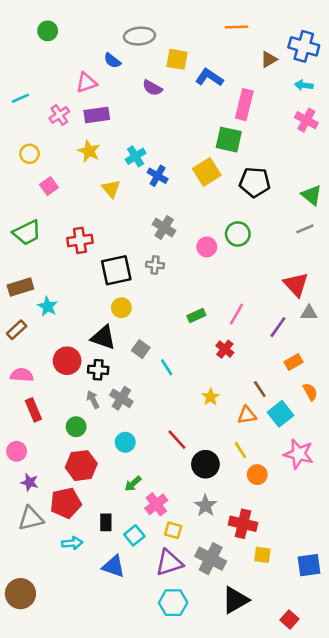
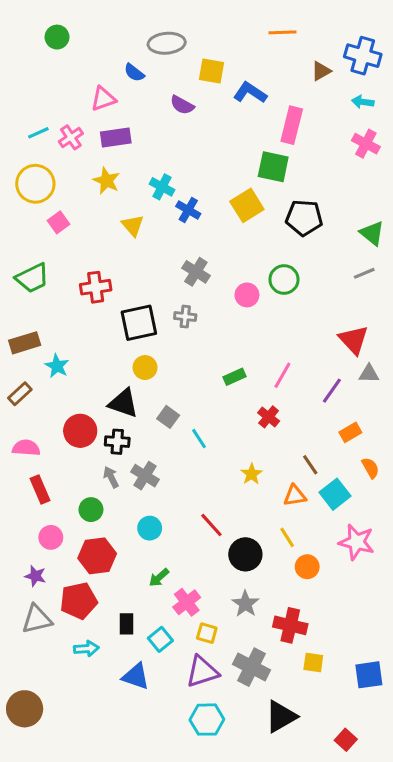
cyan line: (20, 98) -> (38, 133), moved
yellow circle: (30, 154) -> (35, 184), size x1.6
cyan cross: (136, 156) -> (162, 187), turned -30
pink circle: (17, 451) -> (51, 537), moved

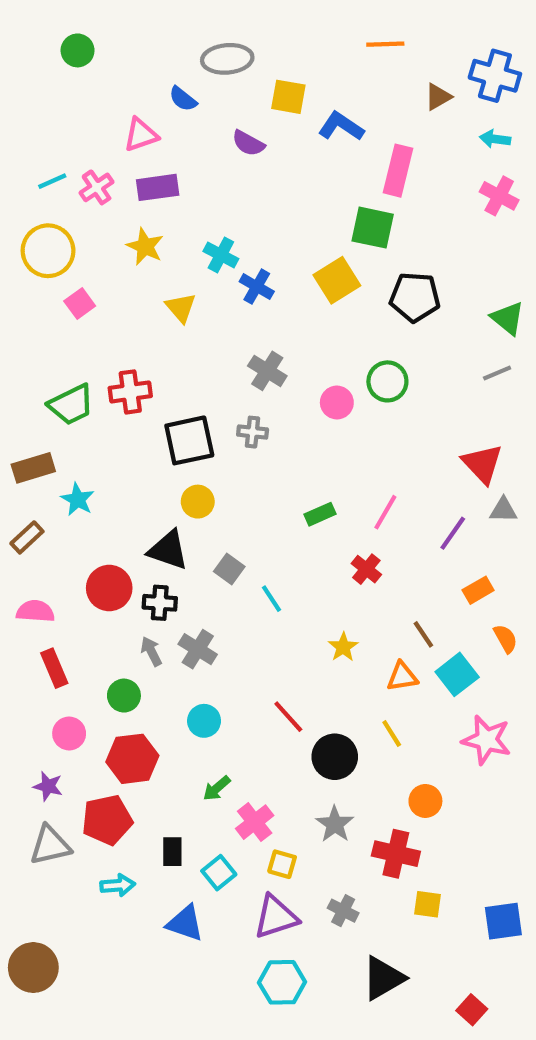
green trapezoid: (32, 278) -> (71, 405), moved
orange circle: (307, 567) -> (425, 801), moved
gray cross: (252, 667) -> (343, 911), size x0.6

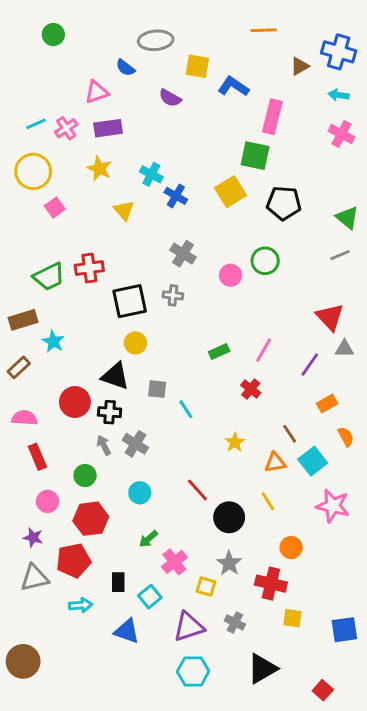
gray square: (229, 569) -> (157, 389), turned -30
yellow square: (282, 864) -> (206, 586), moved

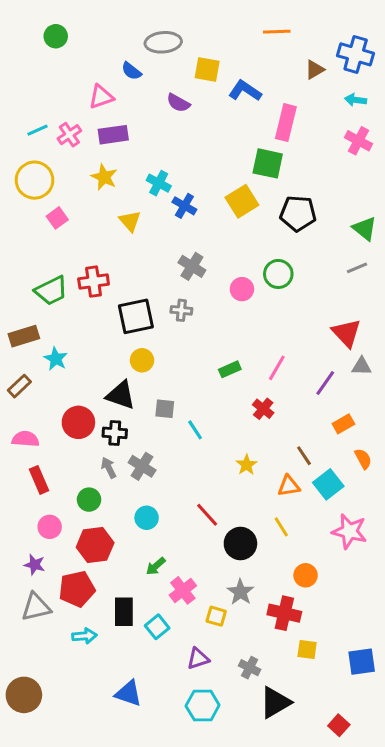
black rectangle: (118, 582) -> (124, 612), size x1.4
gray cross: (235, 622) -> (250, 668), moved
purple triangle: (189, 627) -> (198, 659), size x0.7
blue triangle: (127, 631) -> (128, 693), moved

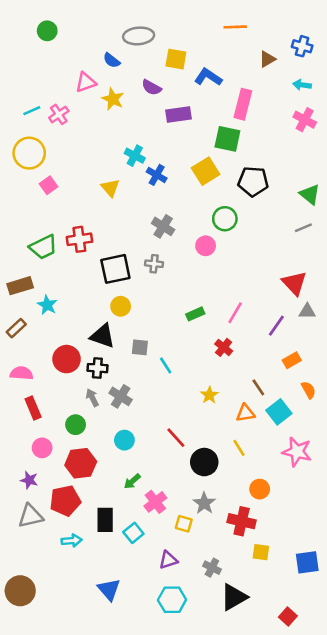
blue cross: (356, 54) -> (302, 46), size x0.7
purple rectangle: (113, 135) -> (179, 114), moved
yellow star: (104, 177) -> (113, 99), moved
green circle: (278, 274) -> (225, 219), moved
blue triangle: (128, 693) -> (109, 589), turned 30

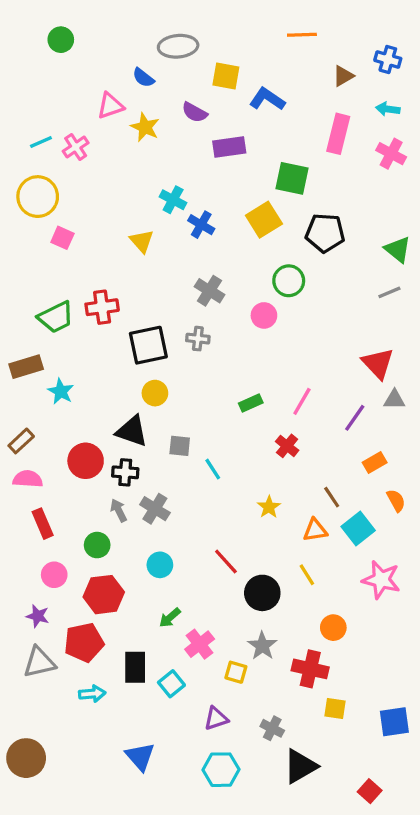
pink rectangle: (243, 104) -> (338, 134), moved
pink square: (48, 185) -> (62, 238), turned -30
brown rectangle: (16, 328) -> (21, 441), moved

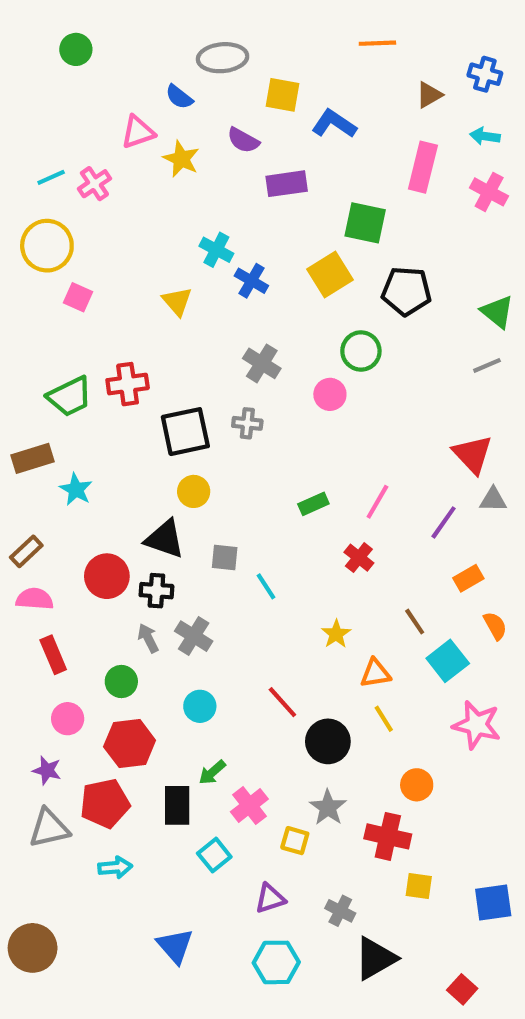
orange triangle: (315, 530) -> (375, 673), moved
black rectangle: (135, 667) -> (177, 805), moved

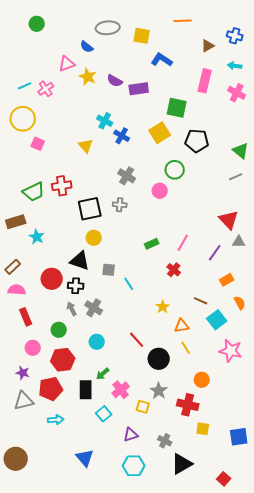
yellow square: (282, 95) -> (142, 36), moved
purple semicircle: (243, 140) -> (115, 81), moved
brown line: (415, 622) -> (201, 301), turned -32

